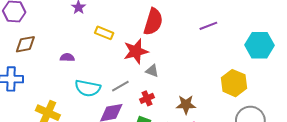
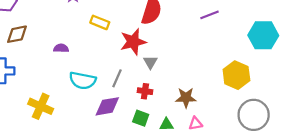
gray triangle: (152, 71) -> (150, 62), turned 40
gray line: (120, 86) -> (117, 78), turned -36
red cross: (147, 98) -> (145, 91), turned 32

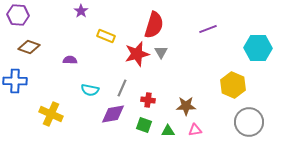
brown diamond: (17, 34) -> (29, 47), turned 30
gray triangle: (150, 62) -> (161, 52), moved
cyan semicircle: (83, 80) -> (90, 90), size x0.7

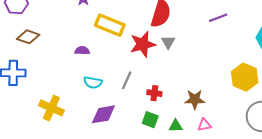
yellow rectangle: (106, 36) -> (110, 25), size x1.5
purple semicircle: (70, 60) -> (82, 51), moved
purple diamond: (113, 114) -> (103, 114), moved

